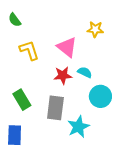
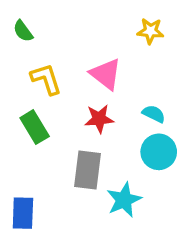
yellow star: (95, 29) -> (150, 31), moved
cyan semicircle: (85, 72) -> (154, 114), moved
green rectangle: (22, 100) -> (35, 127), moved

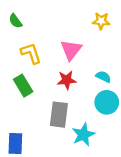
pink triangle: (106, 74) -> (71, 50), turned 30

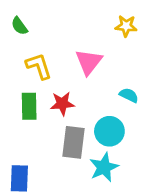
red star: (67, 80) -> (62, 104), moved
green rectangle: (23, 86) -> (29, 106), turned 30
cyan circle: (107, 102) -> (109, 131), moved

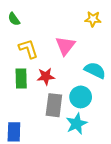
cyan semicircle: (129, 95) -> (95, 70), size x1.5

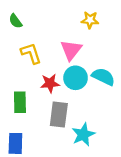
yellow star: (93, 19) -> (90, 20), moved
green rectangle: (21, 79) -> (20, 102), moved
cyan circle: (81, 97) -> (76, 78), moved

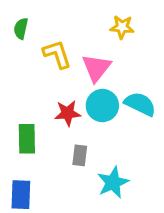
green semicircle: (15, 21) -> (21, 29), turned 48
yellow L-shape: (31, 53) -> (57, 54), moved
gray rectangle: (59, 114) -> (80, 155), size x0.6

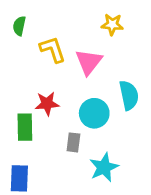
cyan semicircle: (140, 104) -> (129, 95), turned 52
cyan circle: (102, 106) -> (94, 113), moved
red star: (68, 113) -> (47, 104), moved

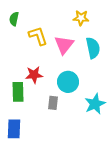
cyan semicircle: (129, 95) -> (93, 48), moved
cyan star: (104, 167) -> (95, 104), moved

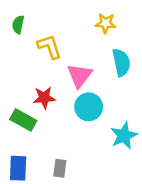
pink triangle: (64, 45) -> (79, 75), moved
green rectangle: (18, 92) -> (23, 120), turned -60
gray rectangle: (53, 103) -> (60, 168), moved

